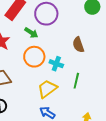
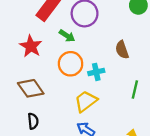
cyan cross: (56, 64) -> (96, 72), turned -32
green line: (76, 81) -> (135, 90), moved

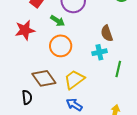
red star: (31, 46) -> (25, 30), turned 30
cyan cross: (96, 72) -> (99, 52), moved
brown diamond: (31, 88) -> (44, 78), moved

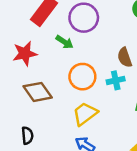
orange circle: (61, 46) -> (82, 77), moved
brown diamond: (44, 78) -> (38, 92), moved

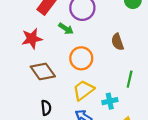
cyan cross: (116, 80) -> (110, 101), moved
black semicircle: (27, 135) -> (46, 108), moved

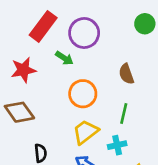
brown diamond: (43, 71) -> (19, 112), moved
green line: (130, 79) -> (124, 114), moved

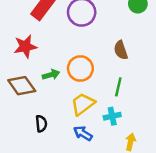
green arrow: (64, 58) -> (51, 75), moved, turned -49

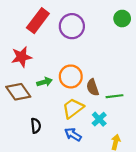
brown semicircle: (121, 50) -> (93, 87), moved
green line: (118, 87) -> (114, 96), moved, turned 70
cyan cross: (112, 116) -> (99, 119), turned -32

